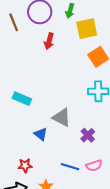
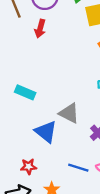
red arrow: (49, 41) -> (40, 29), moved
blue triangle: (41, 134) -> (46, 132), size x1.5

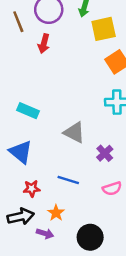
blue triangle: (46, 132) -> (21, 152), moved
blue line: (78, 168) -> (68, 180), moved

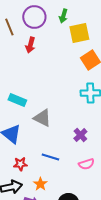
gray triangle: (74, 132) -> (42, 118), moved

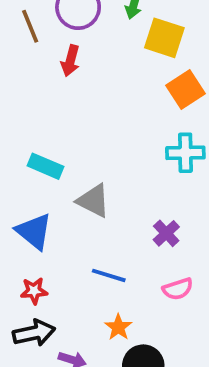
yellow square: (79, 33) -> (164, 38), turned 30
red star: (20, 164) -> (34, 291), moved
orange star: (40, 184) -> (118, 327), moved

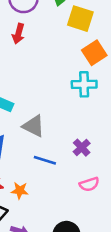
cyan cross: (185, 153) -> (84, 84), moved
blue line: (109, 275) -> (45, 160), moved
orange star: (118, 327) -> (20, 191), moved, turned -30

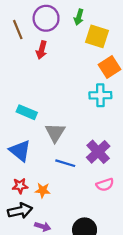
gray triangle: (34, 126) -> (55, 133), turned 35
purple cross: (82, 148) -> (98, 152), size x1.5

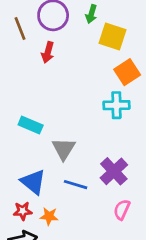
blue triangle: (20, 151) -> (33, 182), moved
pink semicircle: (105, 185) -> (122, 210), turned 132

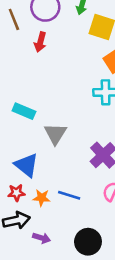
blue line: (76, 185) -> (69, 195), moved

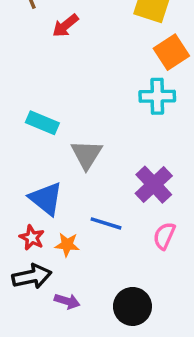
red arrow: (40, 42) -> (65, 26), turned 36
red star: (16, 193) -> (32, 238), turned 30
blue line: (69, 195) -> (106, 223), moved

